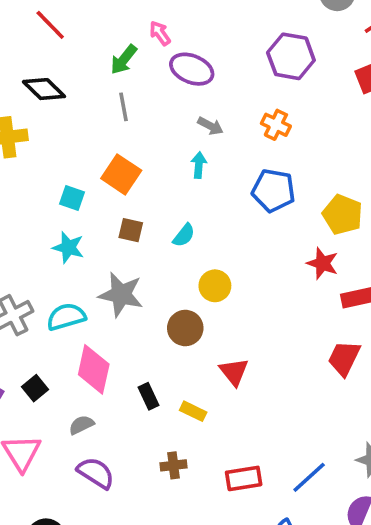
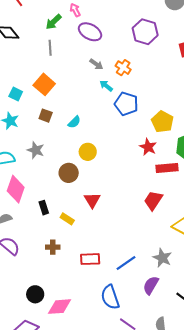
orange cross: (276, 125) -> (123, 68), moved
cyan arrow: (199, 165) -> (106, 86), moved, turned -64
gray star: (121, 295) -> (36, 150), size x0.7

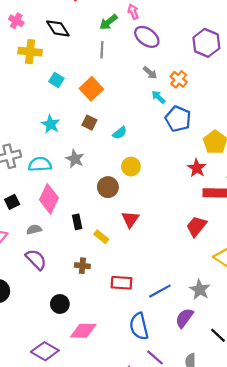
cyan square: (16, 94) -> (56, 80), moved
black circle: (35, 294) -> (60, 304), moved

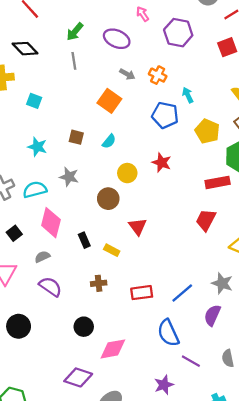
pink arrow: (133, 12) -> (143, 14), moved
orange square: (91, 89) -> (109, 101), moved
cyan arrow: (158, 97) -> (188, 95), moved, turned 32
red star: (197, 168) -> (162, 163), moved

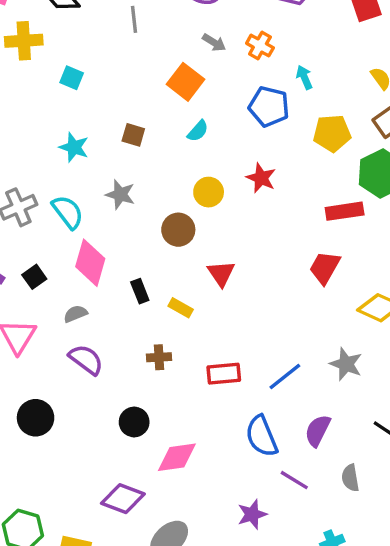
yellow pentagon: (207, 131) -> (332, 133), turned -30
cyan semicircle: (109, 141) -> (198, 131), moved
cyan semicircle: (35, 190) -> (68, 212), turned 65
purple semicircle: (212, 315) -> (318, 431), moved

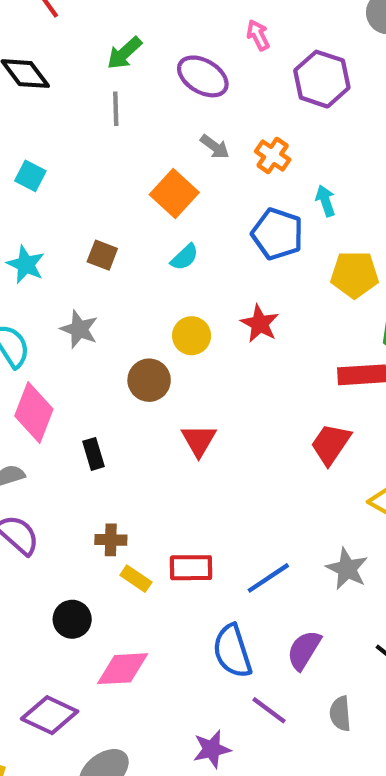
yellow rectangle: (181, 308) -> (136, 579), moved

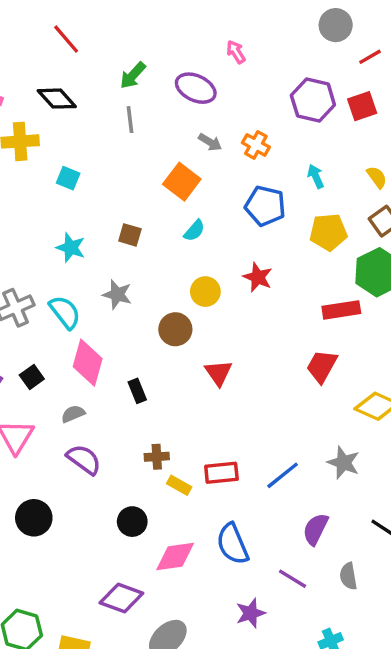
purple hexagon: (322, 79) -> (313, 100), moved
cyan arrow: (326, 201) -> (316, 176), moved
blue semicircle: (232, 651) -> (233, 544), moved

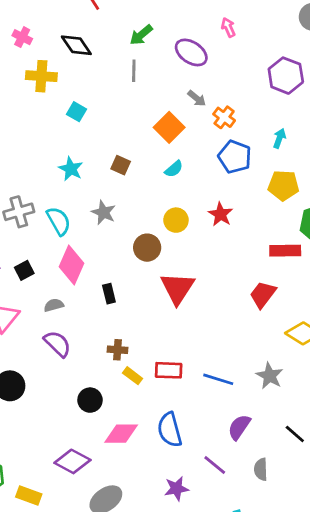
orange cross: (256, 145) -> (224, 117), moved
cyan arrow: (316, 176) -> (279, 138), turned 36
red triangle: (218, 373) -> (177, 288), size x1.5
blue line: (283, 475) -> (218, 379), turned 48

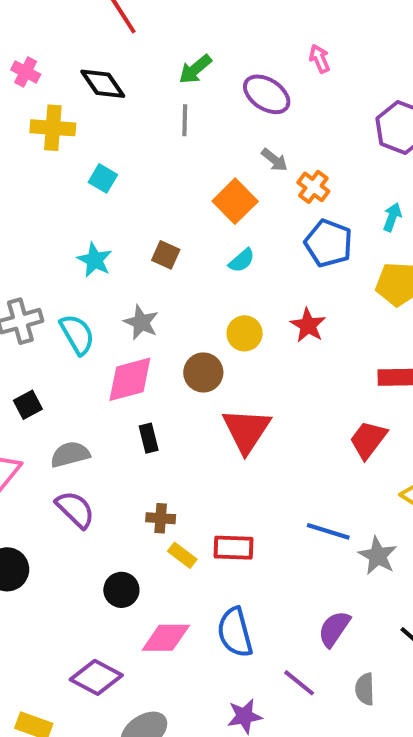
pink diamond: (72, 265) -> (130, 379), moved, turned 51
gray semicircle: (54, 305) -> (70, 454), size x1.4
blue line: (218, 379) -> (328, 531), moved

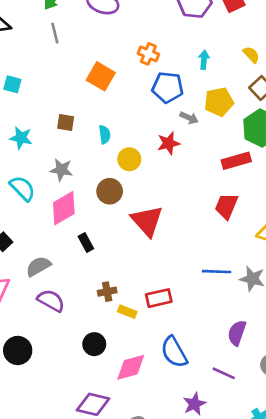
gray arrow: (275, 160) -> (189, 118), moved
cyan semicircle: (242, 260) -> (105, 135), moved, turned -42
red star: (308, 325) -> (169, 143), turned -30

